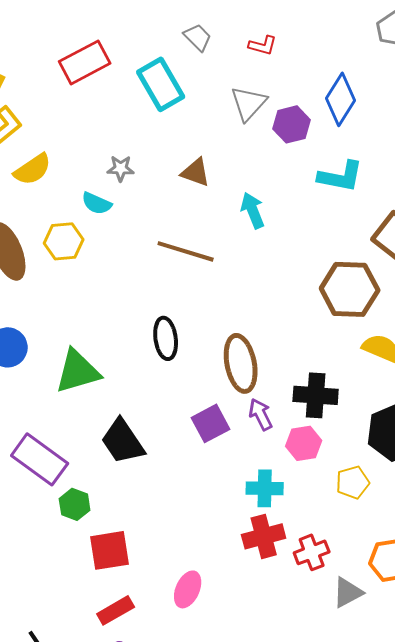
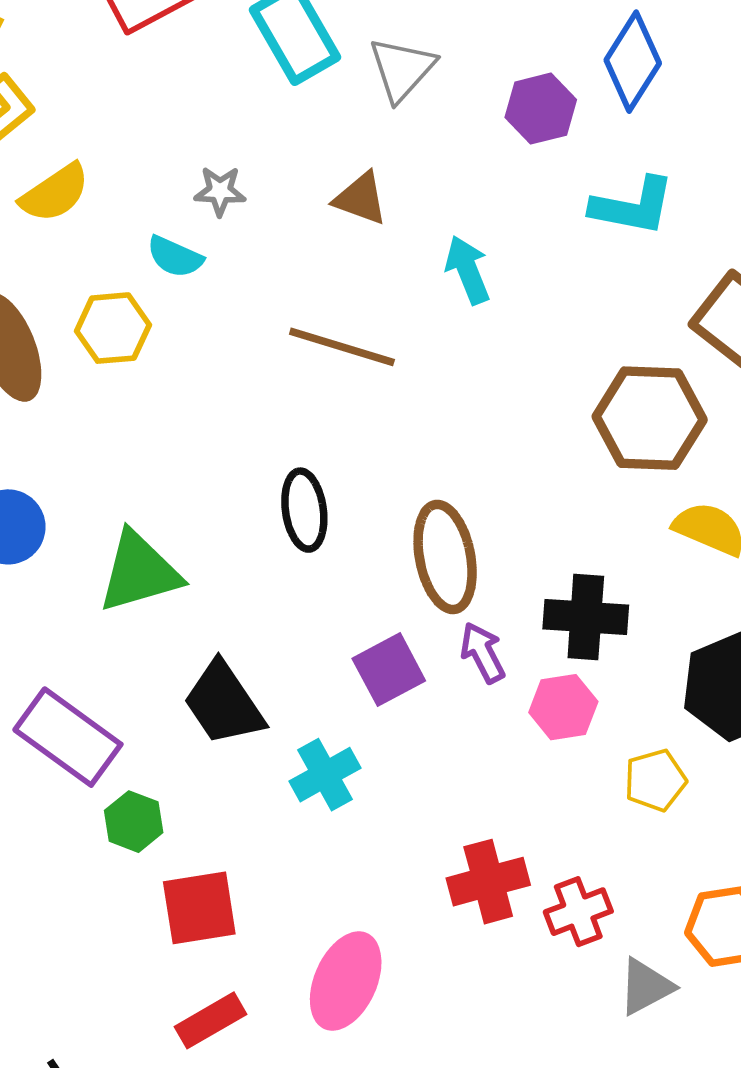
gray triangle: (249, 103) -> (402, 69), moved
cyan cross: (265, 488) -> (325, 775), moved, turned -30
pink ellipse: (188, 589) -> (346, 981), size x1.4

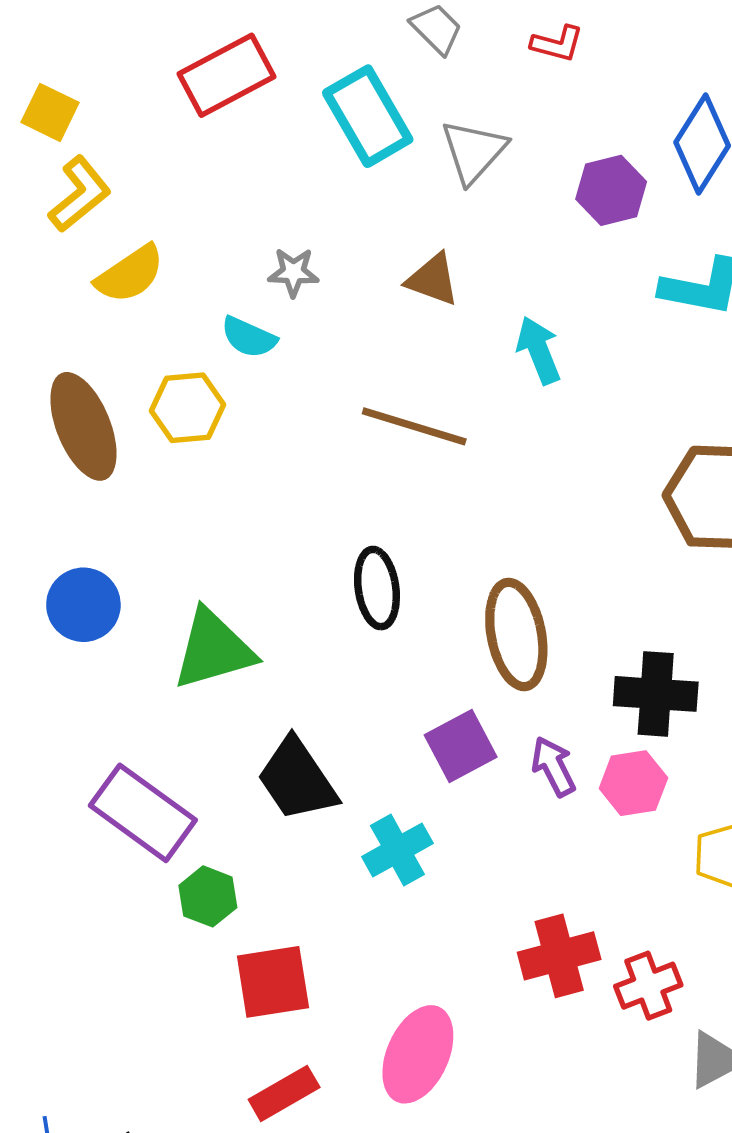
purple arrow: (483, 653) -> (553, 766), moved

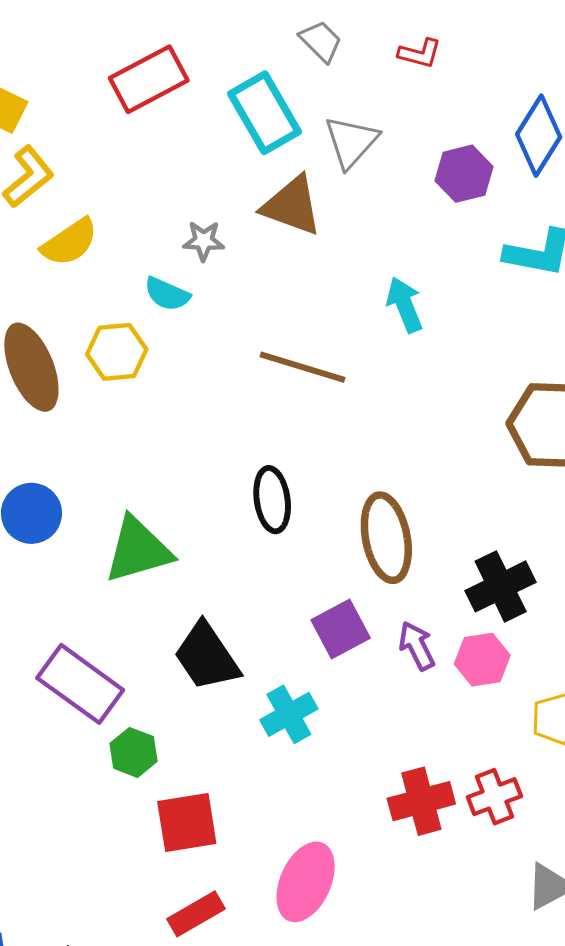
brown triangle: (433, 280) -> (292, 206), moved, size x1.4
black cross: (656, 694) -> (501, 586), turned -30
red cross: (648, 986) -> (494, 797), moved

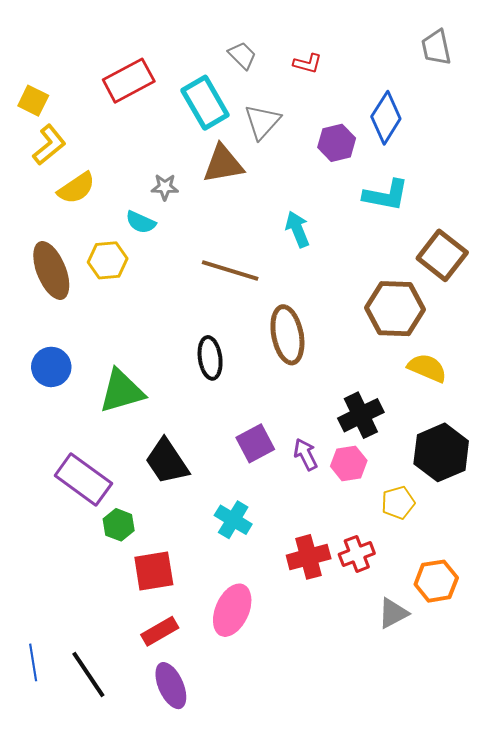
brown triangle: (292, 206) -> (223, 164), turned -30
brown ellipse: (386, 538) -> (287, 335), moved
cyan cross: (289, 714) -> (233, 520), moved, turned -30

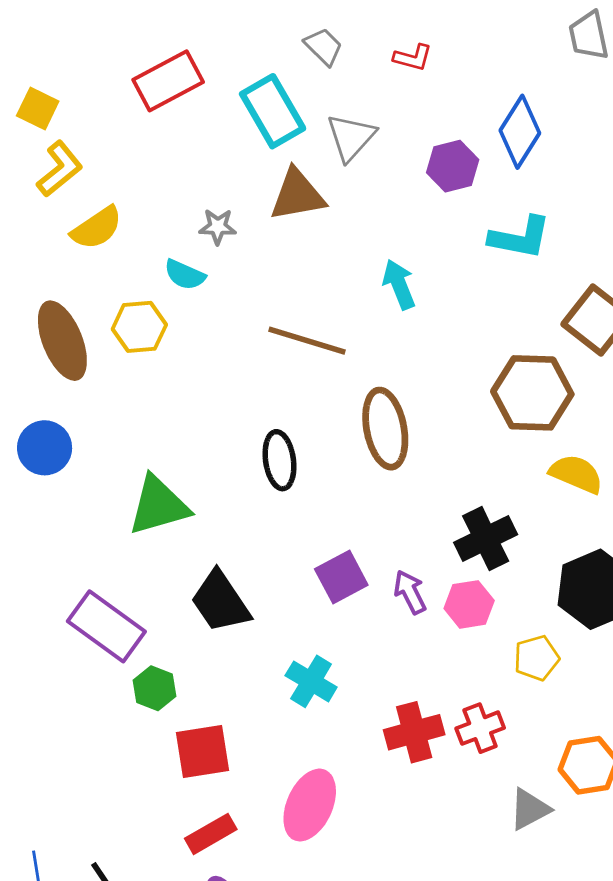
blue circle: (51, 367) -> (45, 448), moved

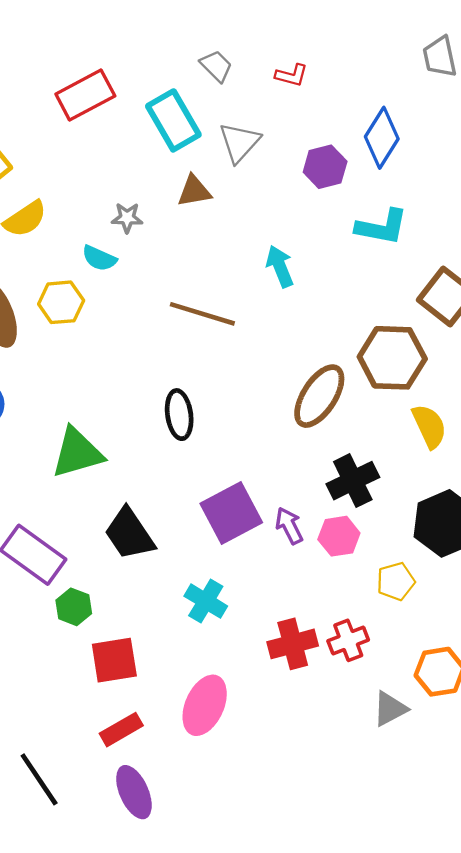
brown triangle: (297, 195) -> (194, 191), size x0.7
brown ellipse: (385, 429) -> (319, 396), moved, turned 44
yellow semicircle: (576, 474) -> (429, 426), turned 42
purple square: (341, 577) -> (231, 513), size x1.4

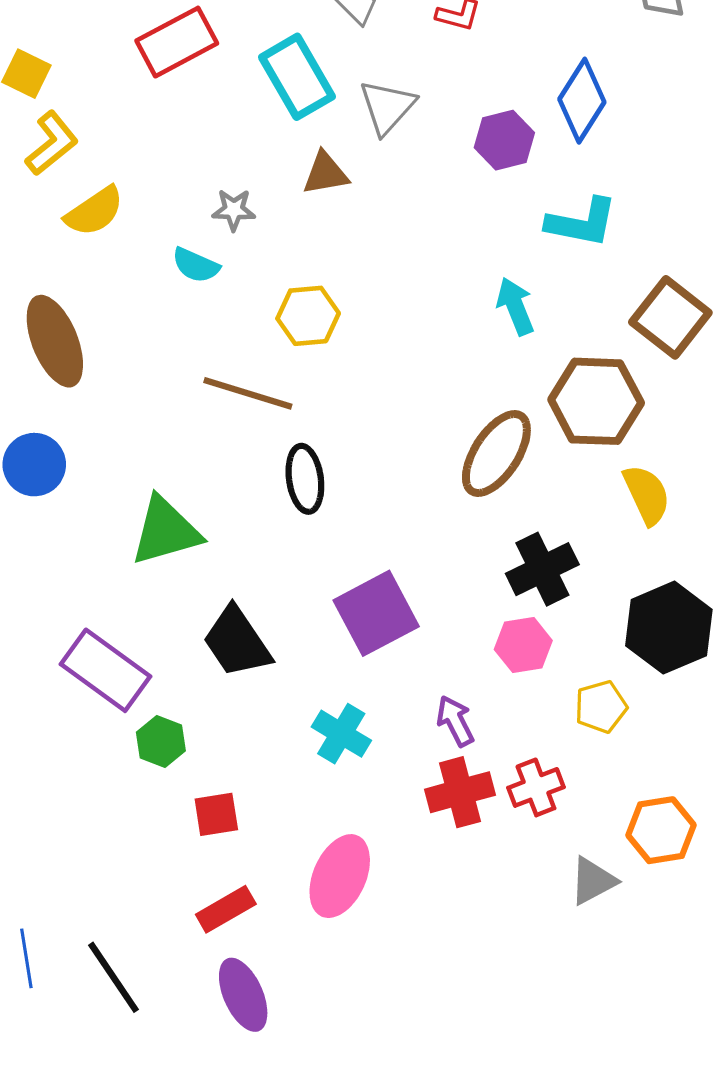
cyan arrow: (280, 266) -> (515, 306), moved
yellow hexagon: (61, 302) -> (308, 316), moved
brown line: (202, 314) -> (248, 393), moved
purple arrow: (289, 526) -> (455, 721), moved
red square: (114, 660) -> (216, 814), size x0.7

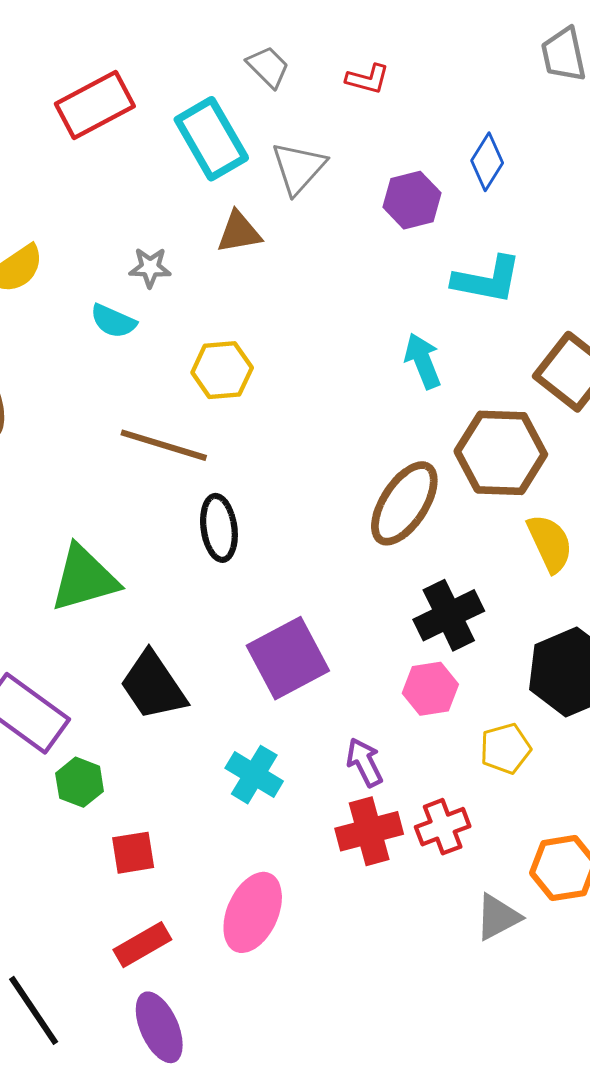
blue diamond: (582, 101) -> (487, 162), size x0.7

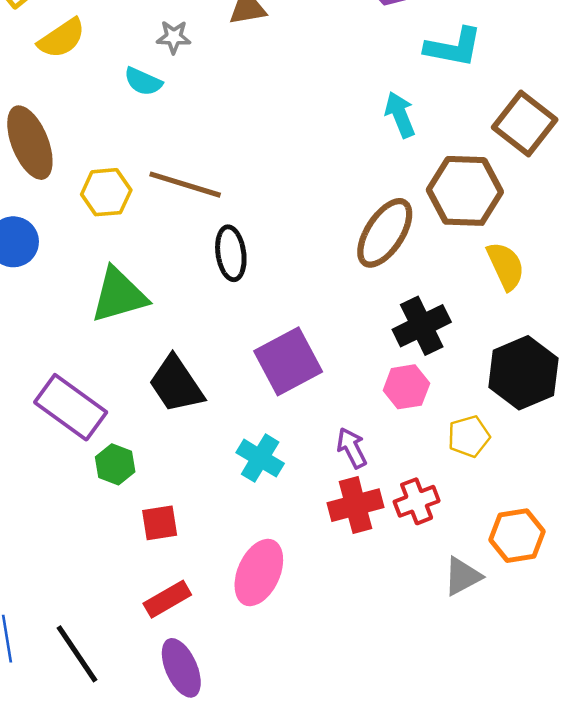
yellow hexagon: (222, 370) -> (106, 192), moved

